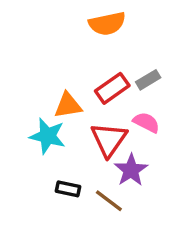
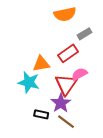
gray rectangle: (148, 80) -> (85, 34), moved
pink semicircle: (146, 122) -> (79, 74), moved, turned -56
purple star: (131, 170) -> (61, 103), moved

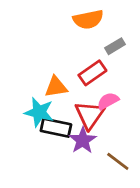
black rectangle: (41, 114) -> (56, 128), moved, size x1.5
brown line: (66, 122) -> (118, 161), moved

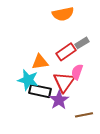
gray rectangle: (115, 46) -> (82, 43), moved
pink semicircle: (108, 101) -> (77, 72), turned -42
brown line: (118, 161) -> (84, 115), turned -48

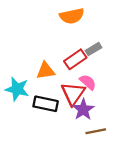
pink semicircle: (77, 72) -> (88, 82), turned 112
cyan star: (28, 80) -> (17, 89), moved
purple star: (59, 100) -> (83, 110), moved

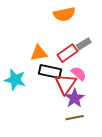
orange triangle: (46, 71) -> (39, 53), moved
black rectangle: (46, 104) -> (50, 72), moved
brown line: (96, 131) -> (75, 118), moved

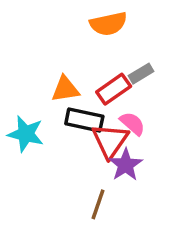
brown line: (75, 118) -> (98, 204), moved, turned -60

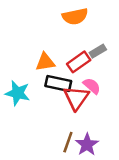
purple star: (126, 165) -> (87, 145), moved

